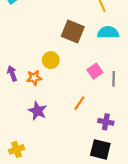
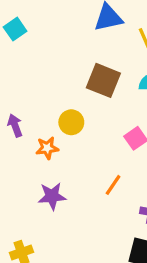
purple arrow: (12, 73) -> (15, 125), moved
purple star: (37, 111) -> (52, 196), turned -30

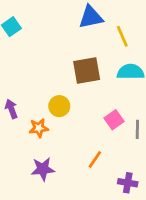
brown square: (103, 80) -> (87, 70), turned -32

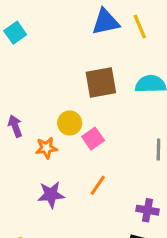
yellow line: (122, 36) -> (140, 26), moved
pink square: (114, 120) -> (93, 139), moved
orange line: (95, 159) -> (98, 185), moved

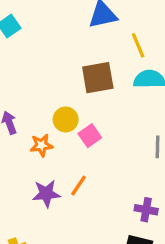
yellow line: (140, 26) -> (138, 45), moved
orange line: (98, 185) -> (79, 186), moved

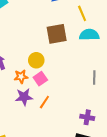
pink square: (90, 136) -> (40, 79), moved
purple star: (46, 194) -> (24, 97), moved

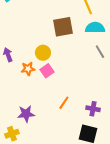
gray line: (94, 78) -> (100, 52), moved, turned -32
purple star: (24, 97) -> (26, 114), moved
orange line: (44, 102) -> (64, 103), moved

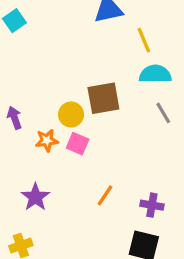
brown square: (63, 27) -> (103, 98), moved
pink square: (47, 71) -> (78, 144), turned -32
purple star: (26, 114) -> (35, 197), moved, turned -30

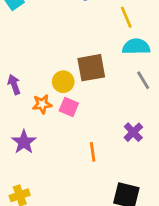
orange line: (105, 195) -> (93, 152), turned -42
purple star: (35, 197) -> (24, 142), moved
purple cross: (152, 205) -> (133, 132), moved, turned 36

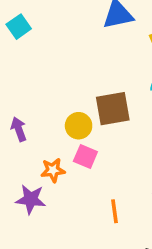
orange star: (42, 104) -> (53, 170), moved
purple star: (24, 142) -> (31, 199), turned -30

